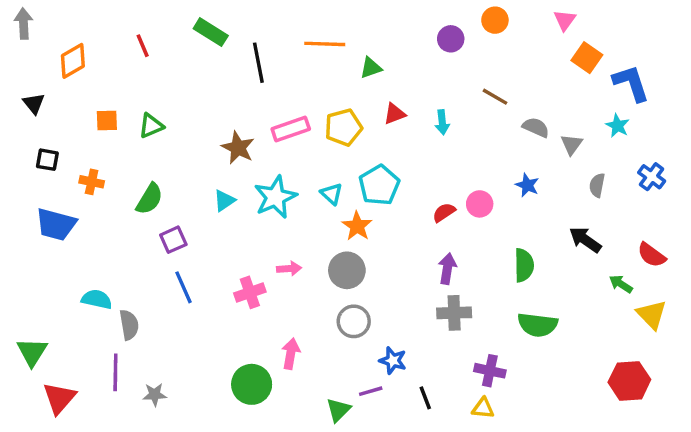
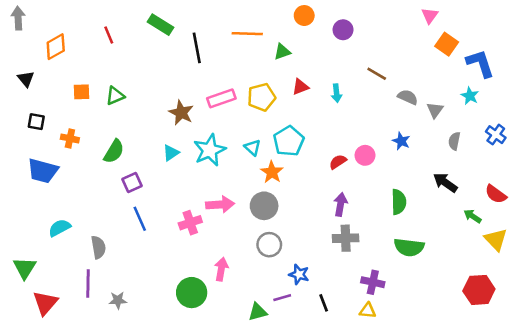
orange circle: (495, 20) -> (304, 16), moved
pink arrow: (289, 269) -> (220, 205), size x1.5
cyan semicircle: (97, 299) -> (60, 228), moved, turned -40
green triangle: (338, 410) -> (258, 312), turned 30

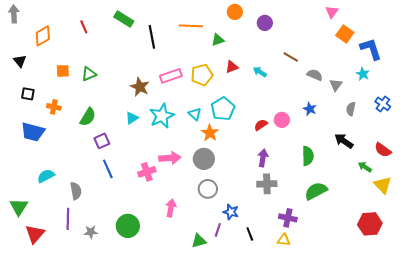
cyan arrow: (337, 93) -> (260, 72), turned 128
green semicircle: (409, 247) -> (316, 191), turned 145
green circle: (192, 293) -> (128, 226), moved
purple line: (282, 298) -> (218, 230), turned -56

